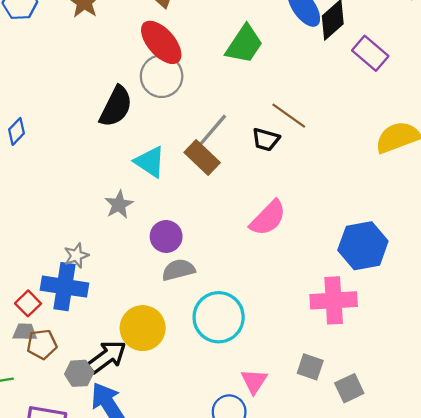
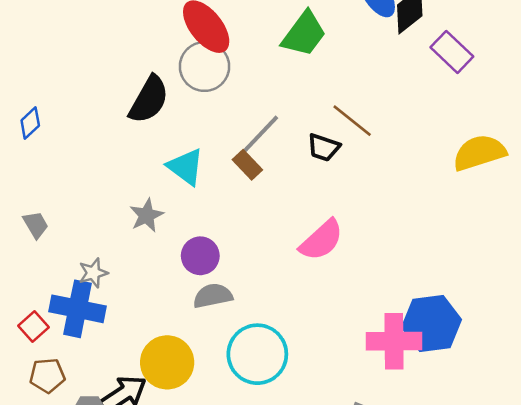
brown rectangle: (202, 157) -> (247, 165), size x0.7
blue hexagon: (363, 246) -> (431, 323), moved
gray trapezoid: (25, 332) -> (36, 225), moved, turned 55

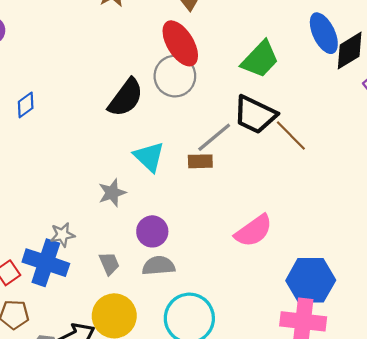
black trapezoid: (324, 147) -> (255, 115), moved, size x1.6
brown rectangle: (247, 165) -> (200, 161), turned -55
gray trapezoid: (36, 225) -> (109, 264), moved
blue hexagon: (431, 323) -> (311, 280), moved

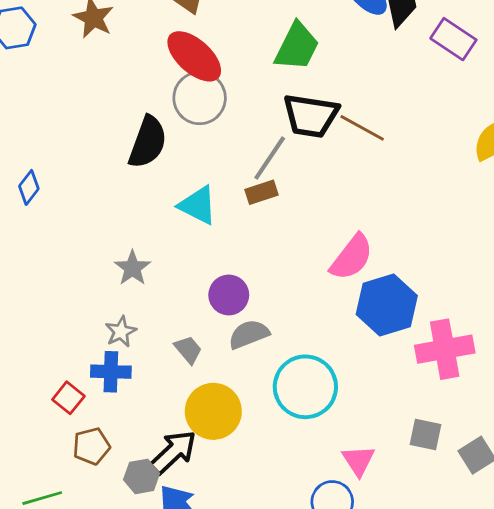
gray star: (112, 193) -> (132, 268), moved
blue cross: (46, 263) -> (111, 372), size x0.7
blue hexagon: (311, 280) -> (387, 305), moved

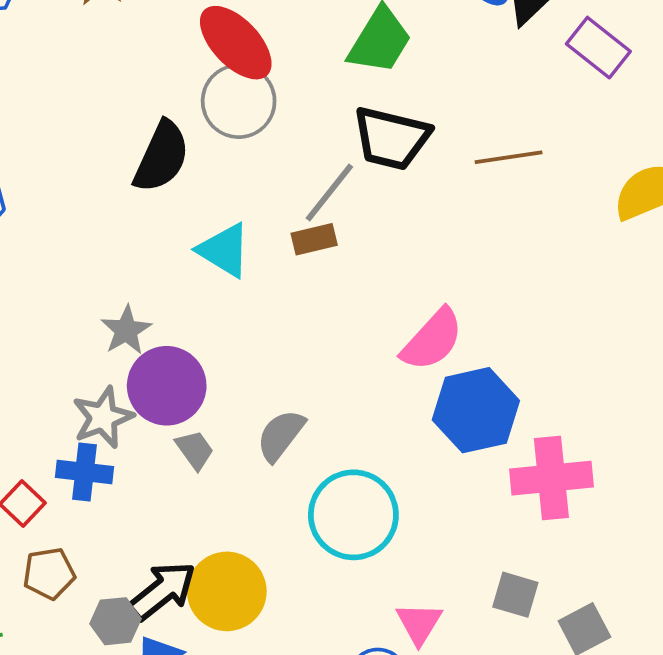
brown line: (362, 128) -> (509, 157), moved, turned -42
purple circle: (229, 295) -> (167, 386), moved, size x1.4
gray star: (121, 332) -> (103, 417), size x1.4
gray semicircle: (249, 334) -> (281, 435), turned -36
yellow circle: (213, 411) -> (227, 591), moved

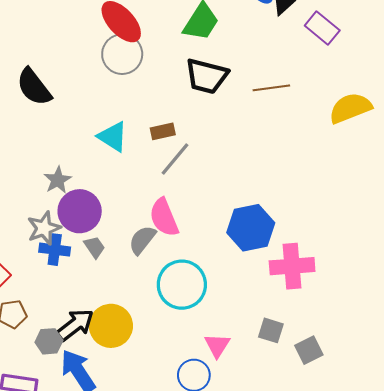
black semicircle: (162, 157) -> (34, 87), moved, turned 117
gray line: (329, 193) -> (175, 159), moved
pink semicircle: (432, 340) -> (164, 217), moved, turned 114
blue cross: (84, 472) -> (55, 250), moved

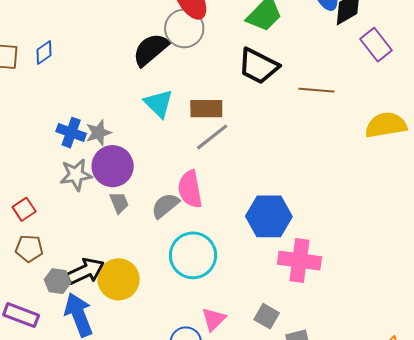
black semicircle: (34, 87) -> (151, 50), moved, turned 75
brown rectangle: (163, 131) -> (206, 109), size x1.4
blue cross: (55, 250) -> (71, 133), moved

